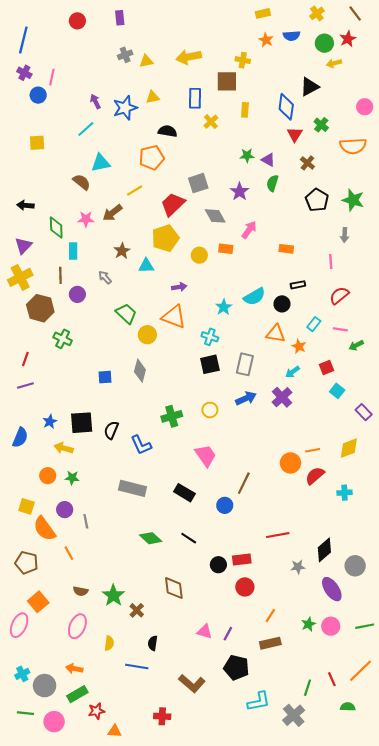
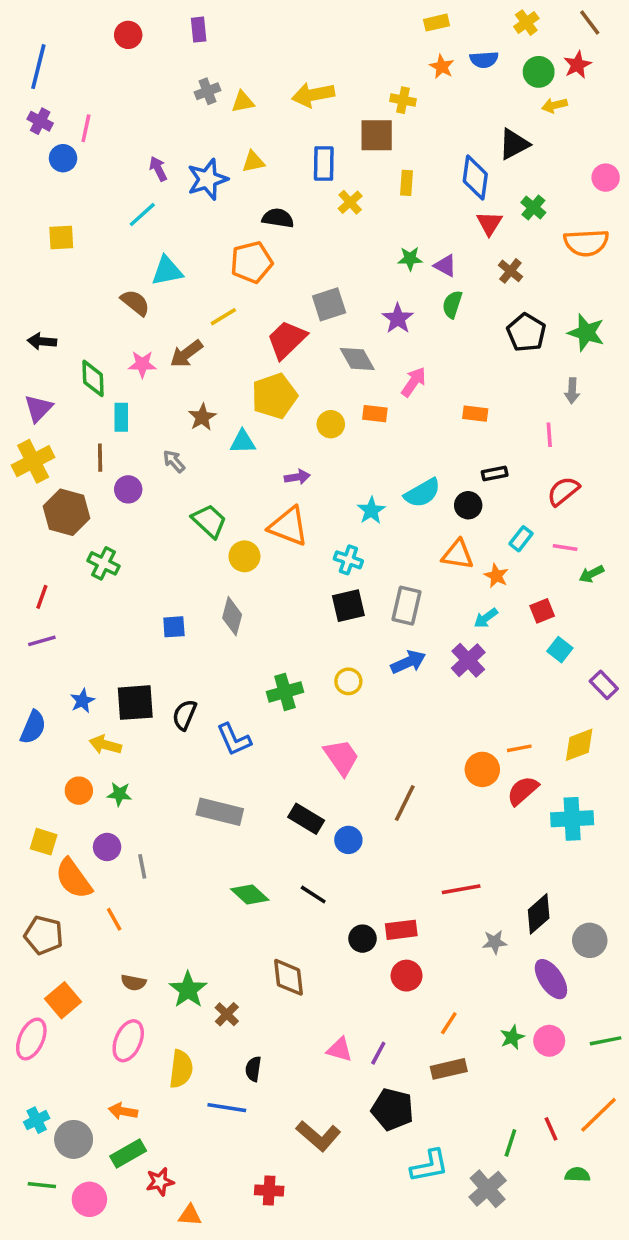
cyan cross: (345, 493) -> (572, 819), size x1.6
blue circle: (225, 505) -> (348, 840), moved
yellow semicircle: (109, 643) -> (181, 1069), size x1.5

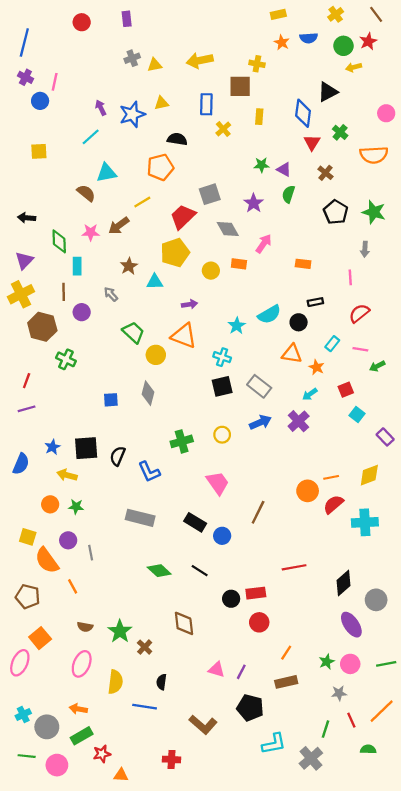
gray rectangle: (407, 606) -> (259, 386), turned -65
gray star: (495, 942) -> (339, 693), moved

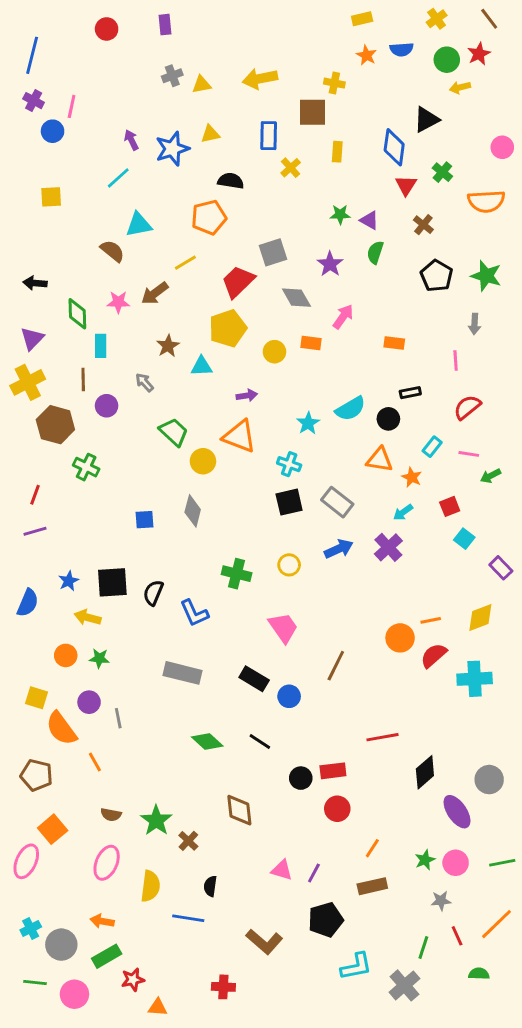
green cross: (182, 441) -> (237, 574), turned 30
black diamond: (343, 583) -> (425, 772), moved
black pentagon: (250, 708) -> (326, 920), turned -30

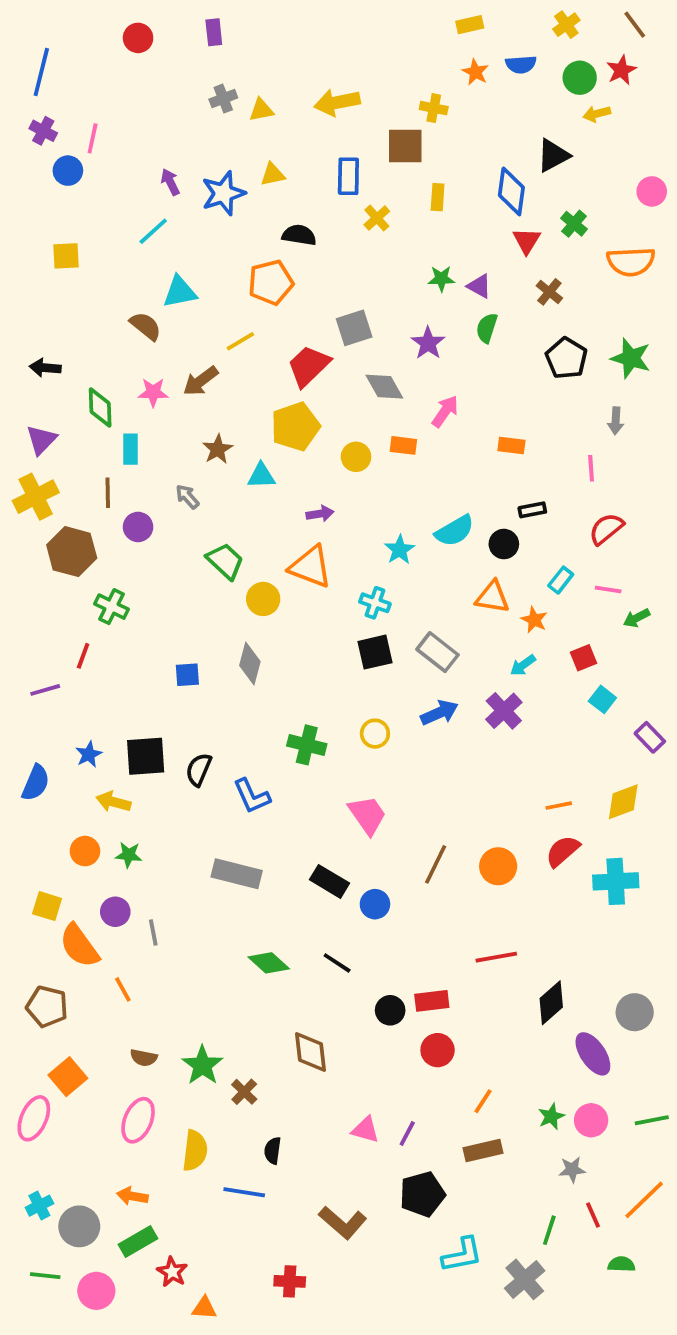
red line: (35, 495) -> (83, 656), moved
orange circle: (400, 638) -> (498, 866), moved
red star: (133, 980) -> (172, 1272), turned -30

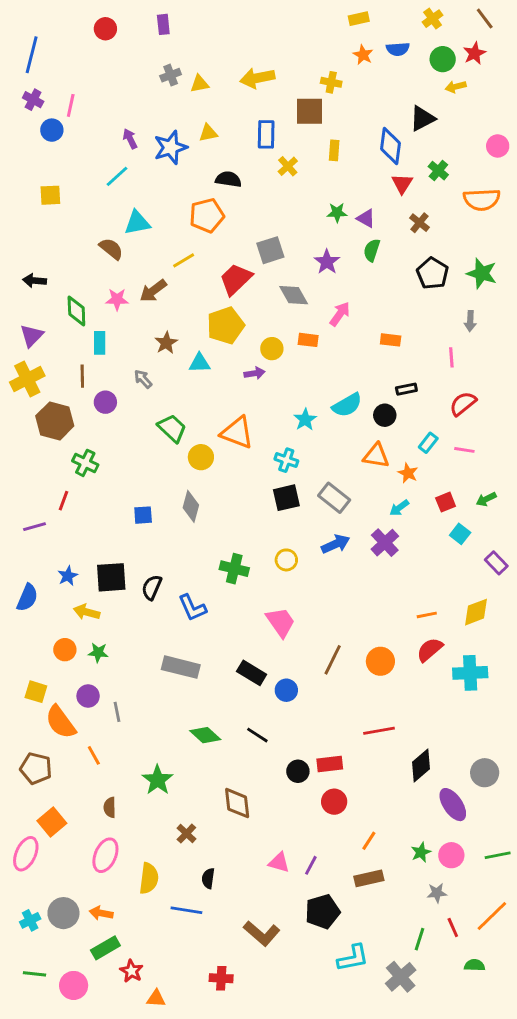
purple arrow: (320, 514) -> (255, 373), moved
green arrow: (637, 618) -> (486, 499), moved
brown semicircle: (144, 1058) -> (110, 807), turned 78
green star: (202, 1065) -> (158, 780), moved
gray circle: (79, 1226) -> (63, 913), moved

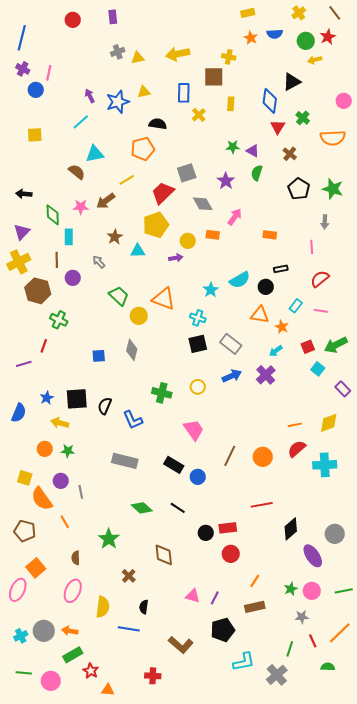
green arrow: (486, 499) -> (336, 345), size x1.6

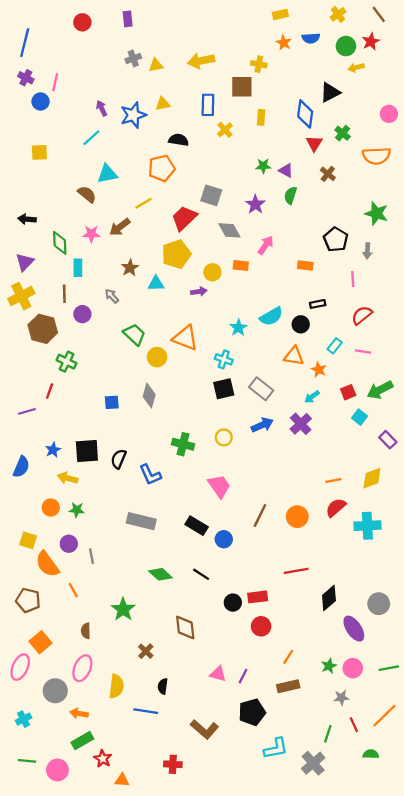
gray square: (187, 173) -> (211, 195), turned 36
black pentagon: (299, 189) -> (336, 239), moved
gray circle: (44, 631) -> (55, 691), moved

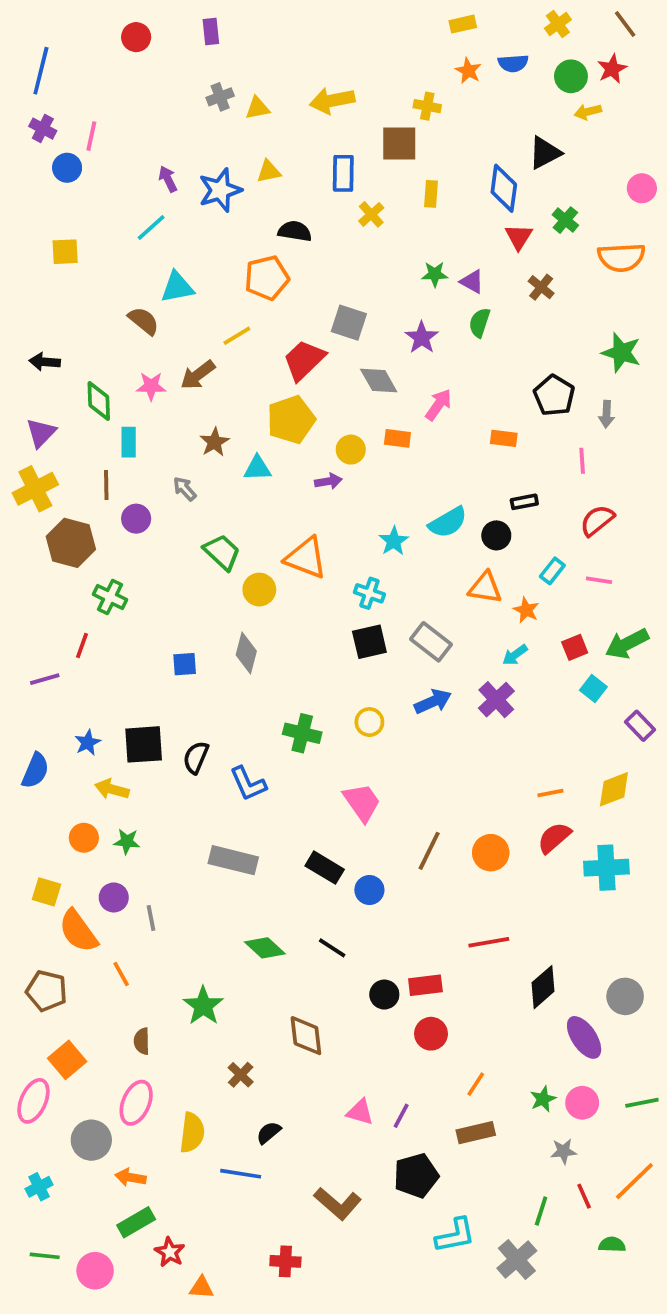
black semicircle: (163, 686) -> (269, 1133), turned 42

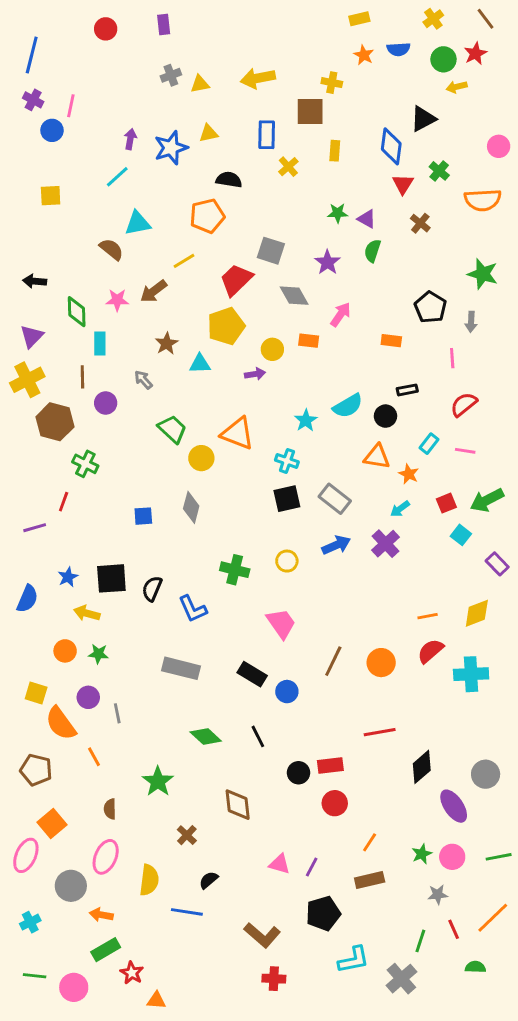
purple arrow: (168, 179) -> (130, 139), turned 36
black line: (332, 948) -> (258, 736), turned 30
red cross: (285, 1261) -> (274, 979), moved

